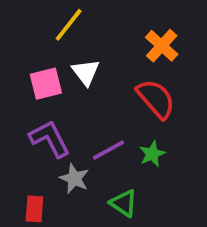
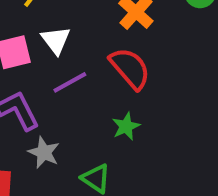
purple line: (108, 150) -> (70, 82), moved

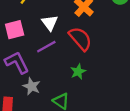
white triangle: (56, 40) -> (50, 23), moved

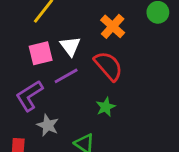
pink square: (15, 30) -> (41, 53), moved
purple L-shape: (17, 63) -> (29, 96), turned -95

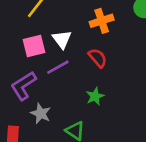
orange cross: (113, 26) -> (102, 21), turned 30
red semicircle: (108, 66) -> (98, 58), size x0.7

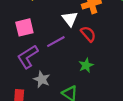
white triangle: (62, 39) -> (70, 19), moved
pink square: (34, 46) -> (24, 27), moved

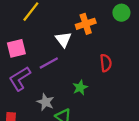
red semicircle: (88, 34) -> (106, 63), moved, turned 35
gray star: (42, 79) -> (45, 102), moved

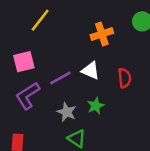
white triangle: (63, 39) -> (91, 71), moved, turned -30
gray star: (45, 102) -> (67, 112), moved

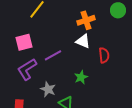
white triangle: (91, 71) -> (83, 41), moved
gray star: (67, 112) -> (48, 89), moved

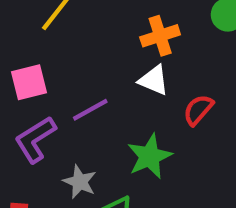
red semicircle: (104, 55) -> (198, 110), turned -133
green star: (81, 77) -> (150, 156), size x1.5

